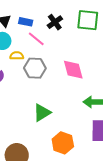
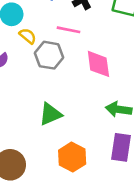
pink line: (36, 39) -> (68, 30), moved, turned -36
yellow semicircle: (17, 56) -> (28, 36), turned 32

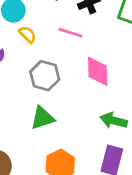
gray hexagon: (49, 55) -> (45, 76), moved

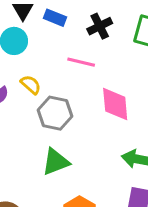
yellow semicircle: (28, 34) -> (31, 85), moved

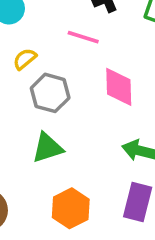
yellow semicircle: (31, 85) -> (25, 59), turned -85

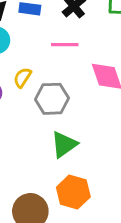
orange hexagon: (71, 208) -> (73, 192), moved

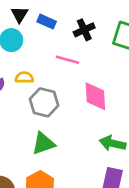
yellow semicircle: (22, 78) -> (24, 77), turned 42

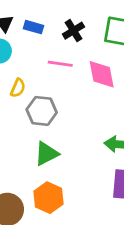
yellow semicircle: (24, 77) -> (18, 88), turned 120
pink diamond: (95, 96) -> (102, 74), moved

